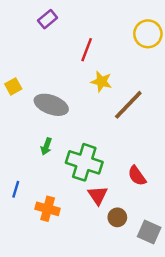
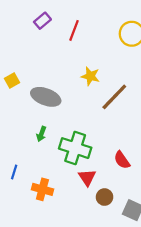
red line: (87, 50) -> (74, 30), moved

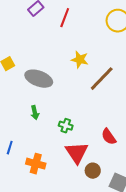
green arrow: (41, 134) -> (35, 113), turned -32
green cross: (75, 148) -> (66, 126), size x0.5
red triangle: (87, 177) -> (77, 153), size x1.4

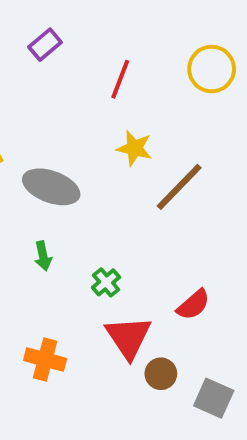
red line: (65, 18) -> (120, 79), moved
green cross: (66, 126) -> (106, 282), turned 32
red semicircle: (109, 137) -> (193, 305), turned -96

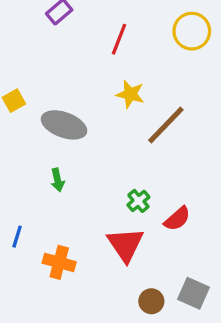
green cross: (106, 282) -> (138, 201), moved
brown circle: (161, 374) -> (151, 301), moved

